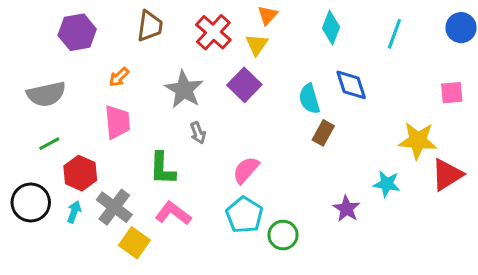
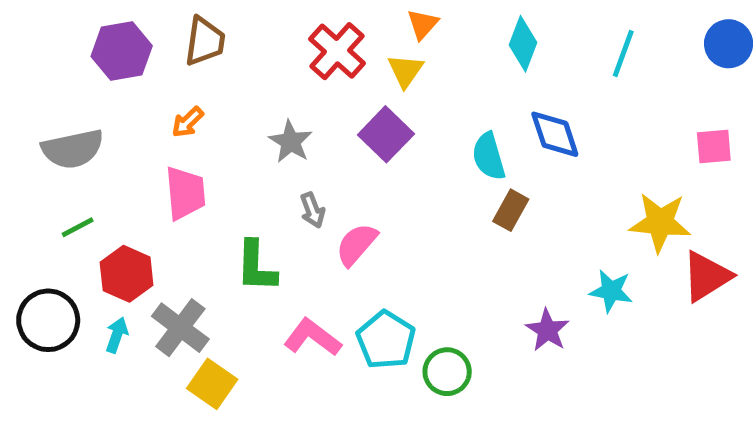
brown trapezoid: (150, 26) -> (205, 41), moved
gray star: (184, 90) -> (290, 142), size x0.7
pink semicircle: (246, 170) -> (357, 244), moved
pink L-shape: (173, 213) -> (313, 337), moved

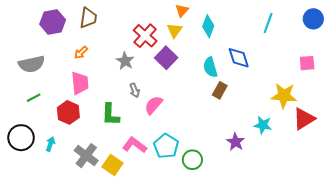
cyan diamond: (523, 44) -> (208, 26), moved
red cross: (337, 51) -> (145, 36), moved
red hexagon: (127, 274) -> (68, 112), moved
gray cross: (180, 328) -> (86, 156), moved
yellow square: (212, 384) -> (112, 165), moved

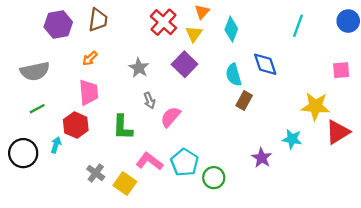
red cross: (145, 36) -> (163, 22), moved
cyan arrow: (50, 144) -> (56, 145), moved
gray cross: (86, 156) -> (96, 173), size x0.7

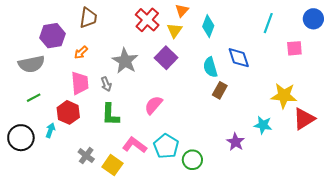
purple hexagon: (58, 25) -> (52, 36), moved
gray star: (139, 68) -> (125, 61), size x1.4
pink square: (341, 70) -> (294, 48), moved
gray arrow: (149, 100) -> (106, 84), moved

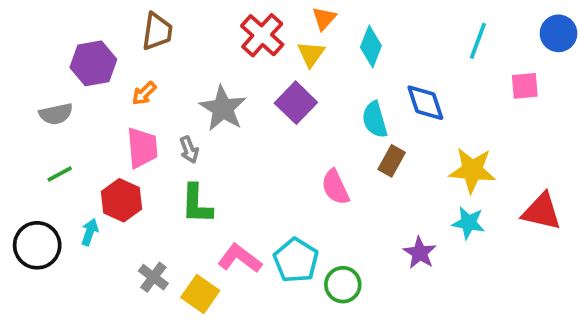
gray semicircle: (31, 64) -> (56, 114), size x0.7
yellow star: (284, 96) -> (472, 170), moved
pink semicircle: (153, 105) -> (335, 187), moved, turned -66
red triangle: (304, 119) -> (542, 212), turned 45

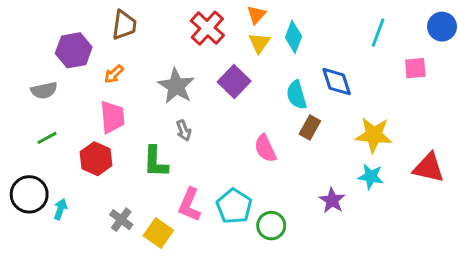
yellow triangle: (311, 54) -> (259, 43), moved
gray arrow: (189, 150) -> (184, 131), moved
cyan arrow: (90, 232) -> (60, 209), moved
pink L-shape: (240, 258) -> (190, 205), turned -104

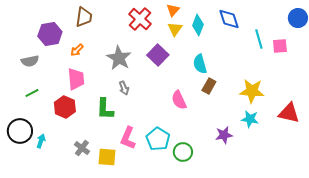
cyan line: (378, 33) -> (259, 39), moved, turned -36
blue diamond: (337, 82) -> (229, 19), moved
purple star: (332, 200) -> (224, 135), turned 30
yellow square: (158, 233) -> (107, 157), turned -30

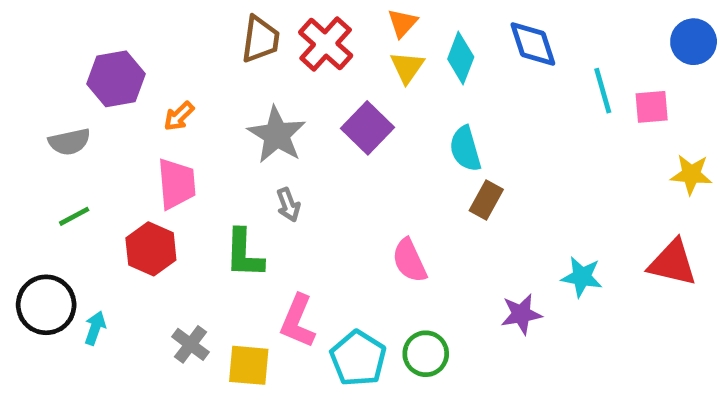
brown trapezoid: (84, 17) -> (260, 39), moved
yellow star: (252, 91) -> (691, 174), moved, size x0.7
pink semicircle: (179, 100) -> (409, 261), moved
cyan pentagon: (158, 139) -> (358, 358), moved

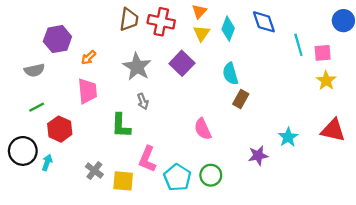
red cross: (326, 44) -> (161, 22), turned -30
yellow star: (691, 174) -> (326, 81), moved, turned 30
red hexagon: (151, 249) -> (60, 129), moved
cyan star: (582, 277) -> (288, 137), turned 30

